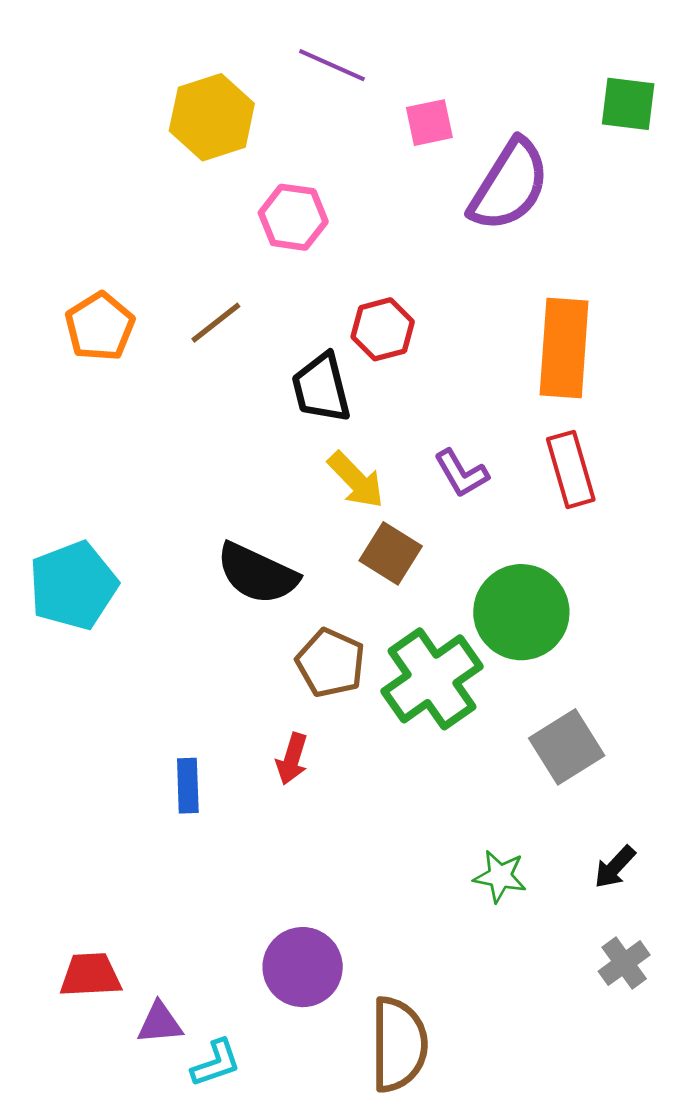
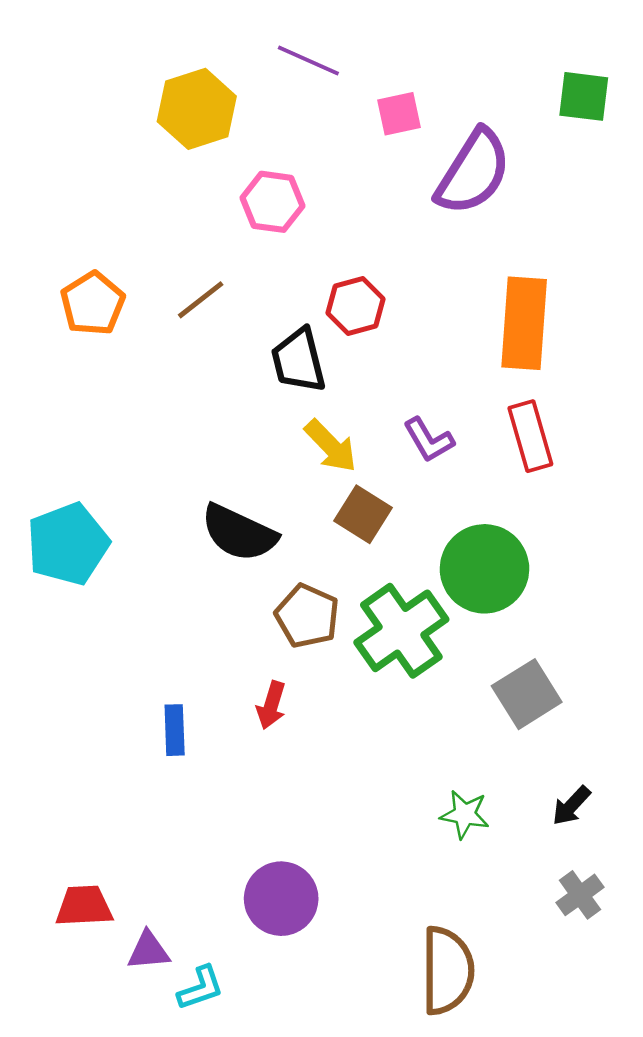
brown semicircle: (399, 1044) -> (447, 971), moved

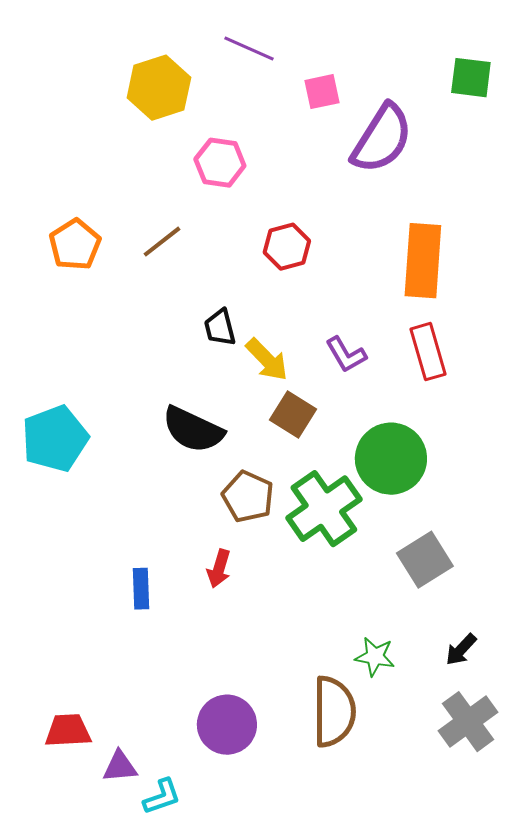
black trapezoid: (298, 361) -> (220, 328), moved, size x0.7
gray cross: (580, 895) -> (468, 722), size x1.5
brown semicircle: (447, 971) -> (334, 712), moved

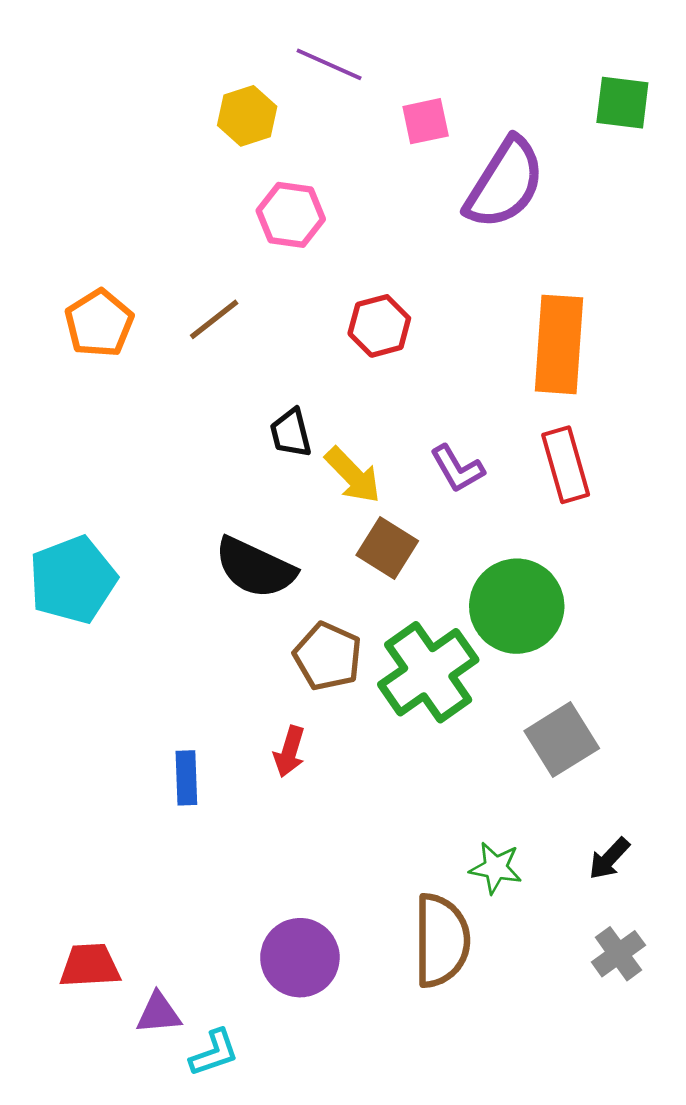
yellow hexagon: (159, 88) -> (247, 116), moved, size x0.7
gray cross: (468, 722) -> (618, 954), size x0.7

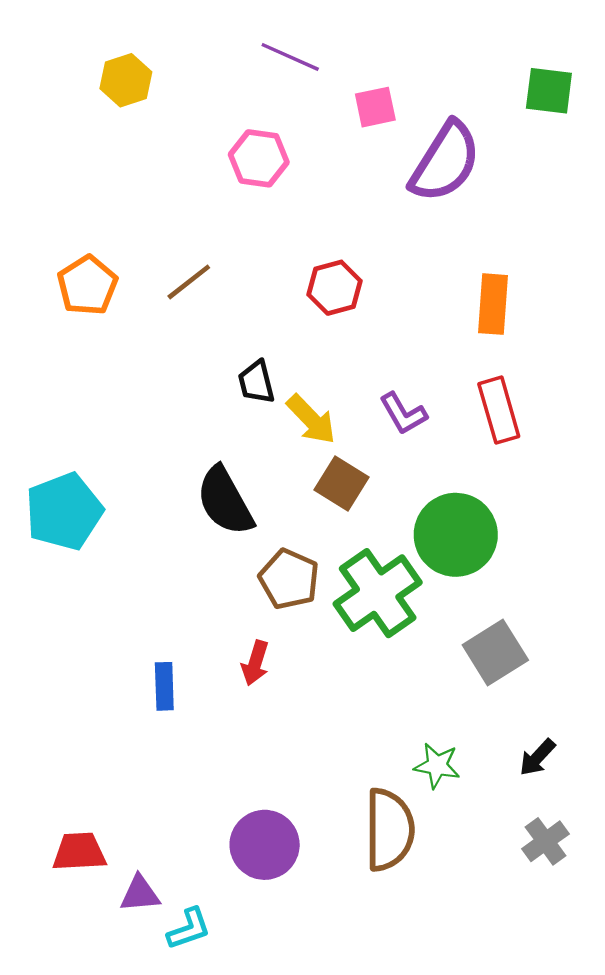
yellow hexagon: (247, 116) -> (126, 80), moved
pink hexagon: (291, 215) -> (259, 158), moved
orange rectangle: (559, 344) -> (493, 304), size x0.7
black semicircle: (255, 568) -> (225, 501), turned 36

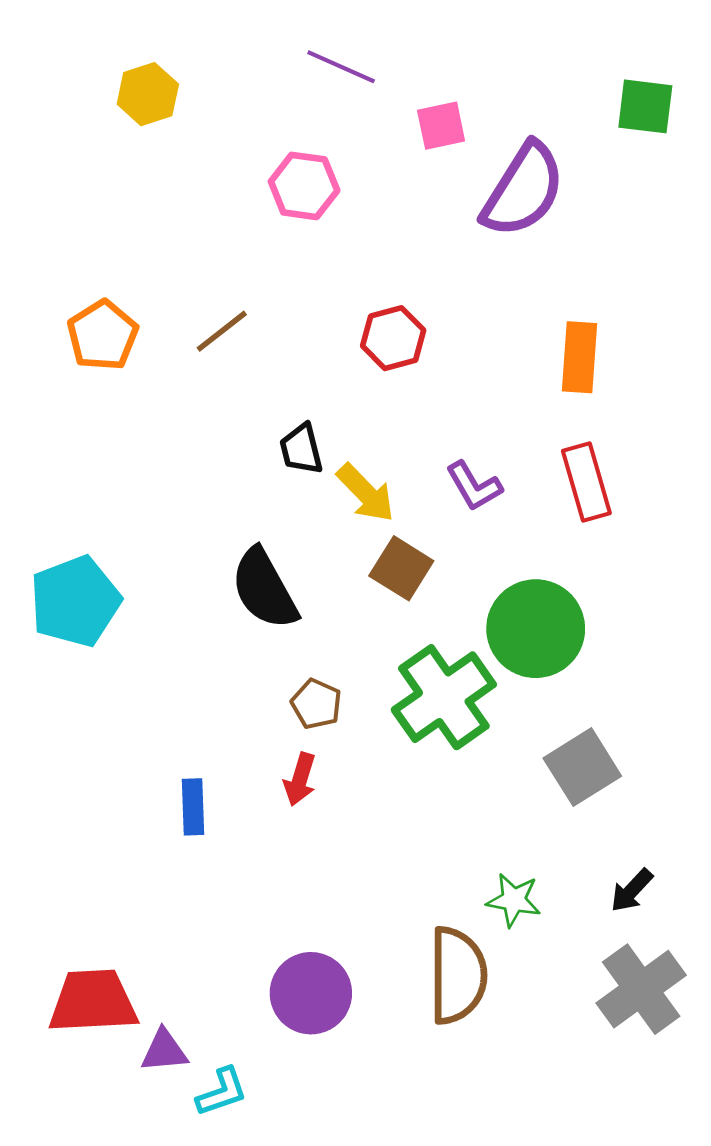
brown pentagon: (289, 579) -> (316, 704), moved, size x0.7
gray cross: (545, 841) -> (641, 989), size x1.6
red trapezoid: (79, 852) -> (93, 1001), size x1.4

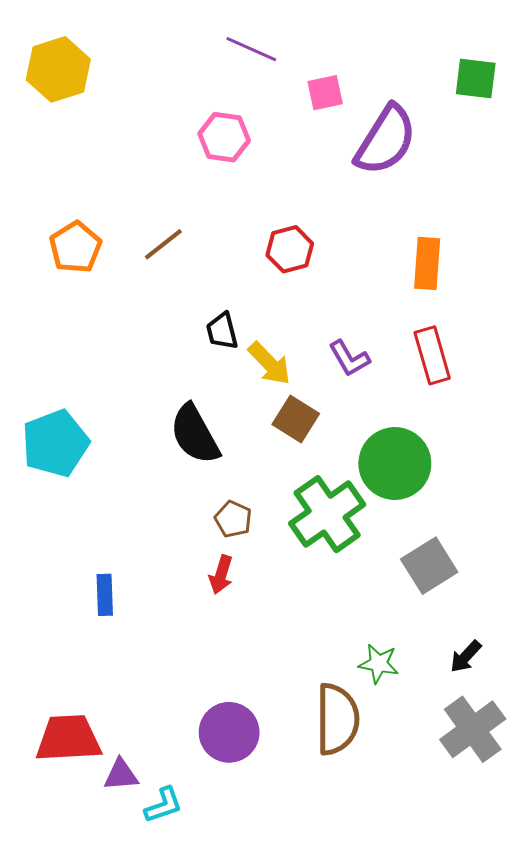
yellow hexagon: (148, 94) -> (58, 69), moved, size x1.4
blue rectangle: (193, 807) -> (105, 595), moved

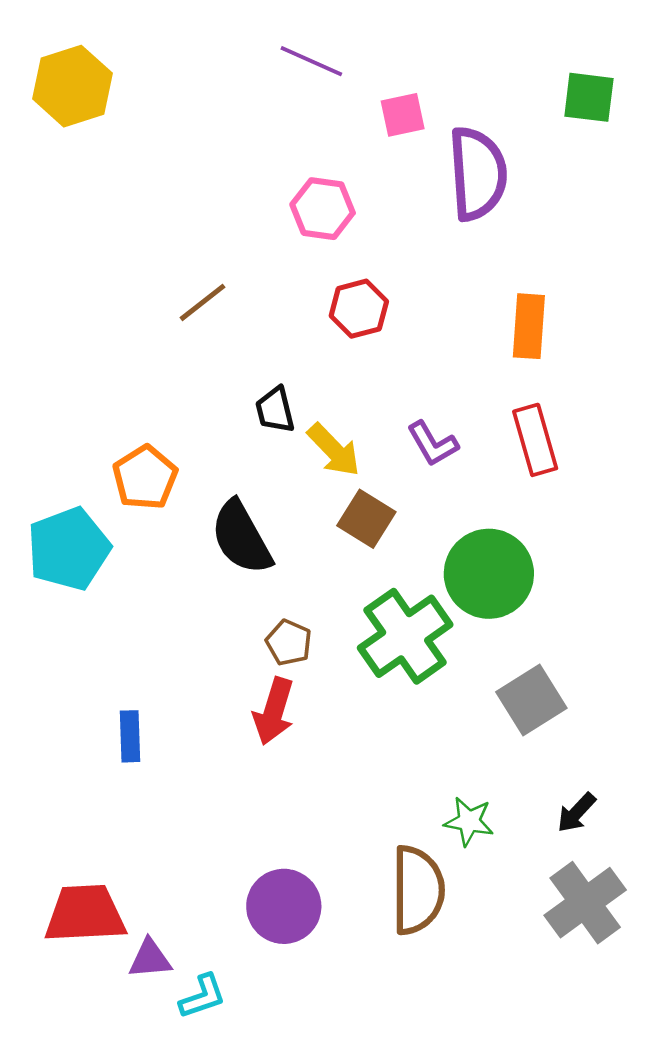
pink hexagon: (224, 137) -> (323, 209), moved
purple semicircle: (386, 140) -> (478, 174), turned -36
orange pentagon: (75, 247) -> (145, 477), moved
red arrow: (221, 575) -> (274, 711), size x1.4

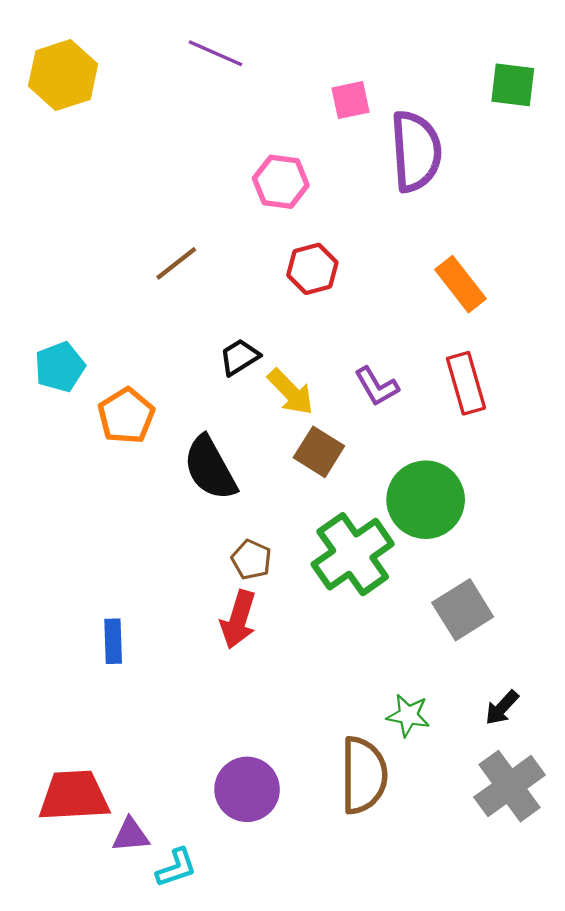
purple line: (311, 61) -> (215, 53), moved
orange rectangle: (529, 326) -> (460, 284), turned -42
black trapezoid: (275, 410) -> (239, 357), turned 72
cyan pentagon: (69, 549) -> (60, 367), moved, size x0.7

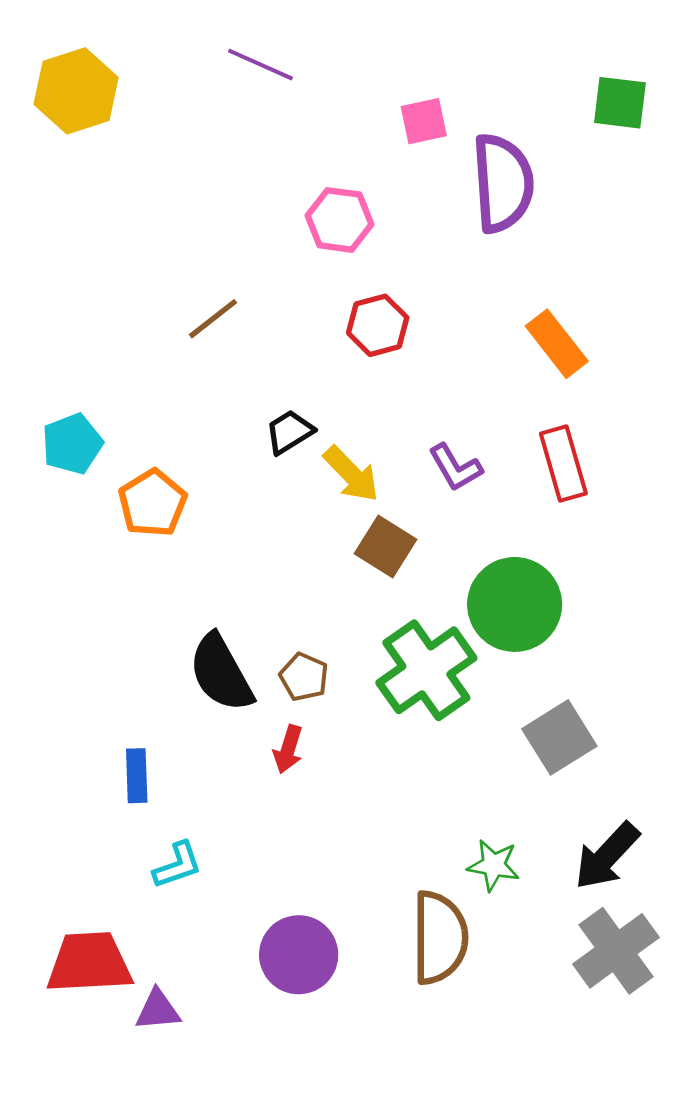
black semicircle: (210, 468) -> (221, 673), moved
red arrow: (238, 619) -> (288, 749), size x0.7
black arrow: (502, 708) -> (607, 856), size x1.6
cyan L-shape: (176, 868) -> (177, 865), moved

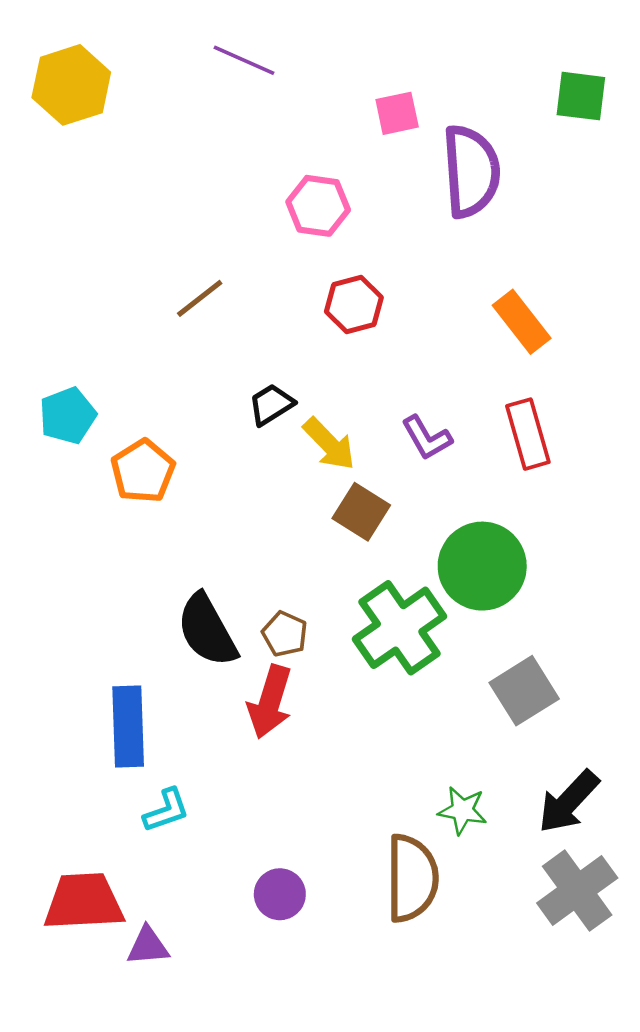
red arrow: (288, 749) -> (270, 702), size x1.6
blue rectangle: (137, 776) -> (128, 726), size x1.6
purple circle: (299, 955) -> (280, 894), size x0.7

